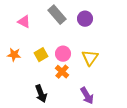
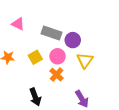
gray rectangle: (57, 15) -> (51, 33), moved, turned -30
purple circle: (85, 19) -> (73, 40), moved

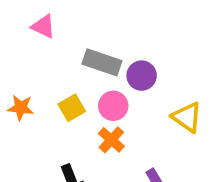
pink triangle: (18, 24) -> (43, 26), moved
yellow triangle: (85, 60) -> (187, 117), moved, turned -30

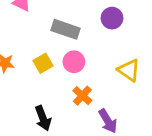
purple circle: (142, 76) -> (112, 18), moved
orange cross: (111, 140) -> (82, 96), moved

